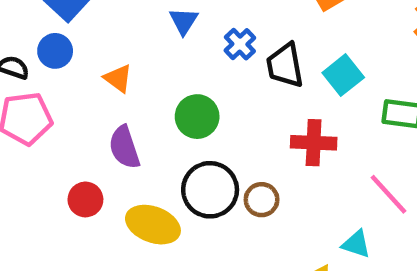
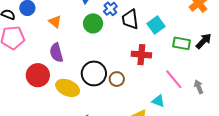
green circle: (197, 117) -> (93, 23), moved
red circle: (85, 199) -> (38, 75), size x1.5

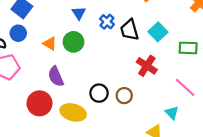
green circle: (93, 23) -> (73, 42), moved
red cross: (141, 55) -> (147, 66), turned 36
black circle: (94, 73) -> (99, 93), size x0.7
cyan triangle: (158, 101) -> (172, 113), turned 32

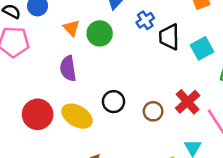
red cross: (147, 66) -> (188, 102), moved
brown circle: (124, 96) -> (153, 111), moved
red circle: (39, 103) -> (38, 114), moved

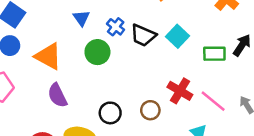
orange triangle: (71, 28) -> (48, 56), size x1.6
green circle: (100, 33) -> (97, 52), moved
black trapezoid: (169, 37) -> (143, 35), turned -48

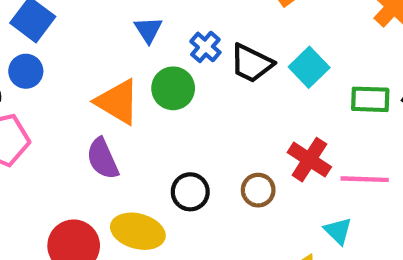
orange triangle: (48, 56) -> (118, 102), moved
pink line: (213, 101) -> (365, 179), turned -40

